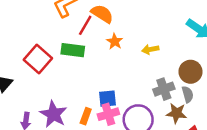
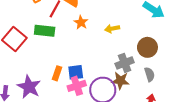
gray semicircle: (188, 94) -> (150, 74), moved
brown star: (176, 113) -> (120, 81), moved
orange rectangle: (86, 116) -> (57, 73), moved

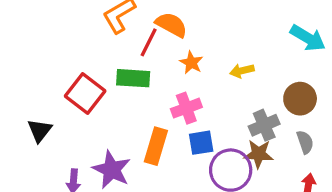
blue square: (76, 72) -> (201, 143), moved
orange rectangle: (57, 73) -> (156, 146), size x1.5
pink cross: (77, 86) -> (186, 108), moved

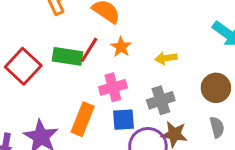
red line: (149, 42) -> (89, 50), moved
gray cross: (264, 125) -> (161, 100), moved

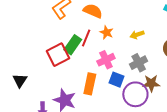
green rectangle: (68, 56) -> (73, 45), turned -54
red square: (23, 66) -> (58, 55), moved, turned 30
blue square: (124, 120) -> (116, 80), turned 35

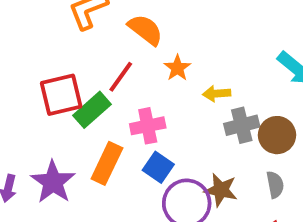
orange star: (107, 32) -> (177, 68), moved
green rectangle: (73, 45) -> (92, 110), moved
gray cross: (139, 63) -> (242, 125), moved

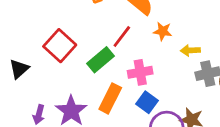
orange star: (177, 68) -> (163, 31), turned -30
red square: (61, 95) -> (60, 46), moved, turned -36

